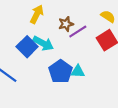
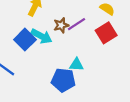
brown star: (66, 24) -> (61, 25), moved
blue pentagon: (61, 71) -> (63, 80), moved, turned -30

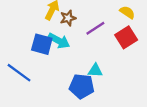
brown star: (61, 25) -> (68, 18), moved
blue square: (25, 40) -> (42, 44), turned -30

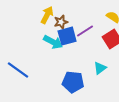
blue square: (42, 44) -> (67, 36), moved, turned -30
cyan triangle: (95, 70) -> (100, 68), moved, turned -40

